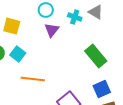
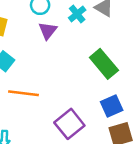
cyan cross: (75, 17) -> (77, 14), turned 32

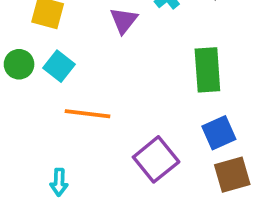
green rectangle: (104, 64) -> (207, 70), turned 36

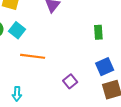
green rectangle: (207, 70) -> (98, 32), size x0.6
purple square: (156, 159) -> (70, 81), size x0.6

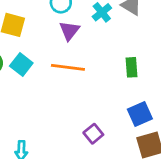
orange line: (33, 56) -> (68, 67), moved

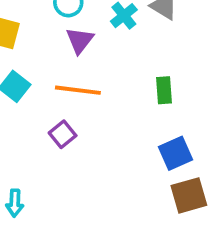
purple square: (93, 134) -> (63, 134), moved

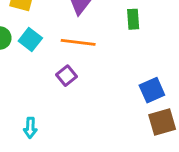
green rectangle: (164, 90) -> (133, 19), moved

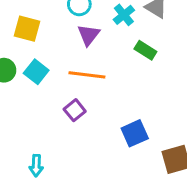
green rectangle: (133, 19) -> (145, 50), turned -54
blue square: (152, 90) -> (135, 133), moved

